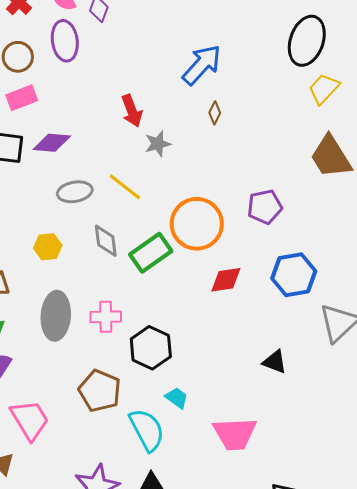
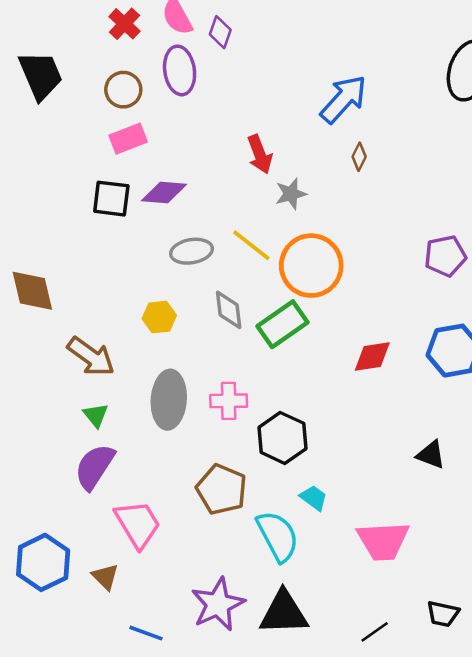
purple pentagon: (265, 207) -> (445, 256), moved
orange circle: (197, 224) -> (311, 266), moved

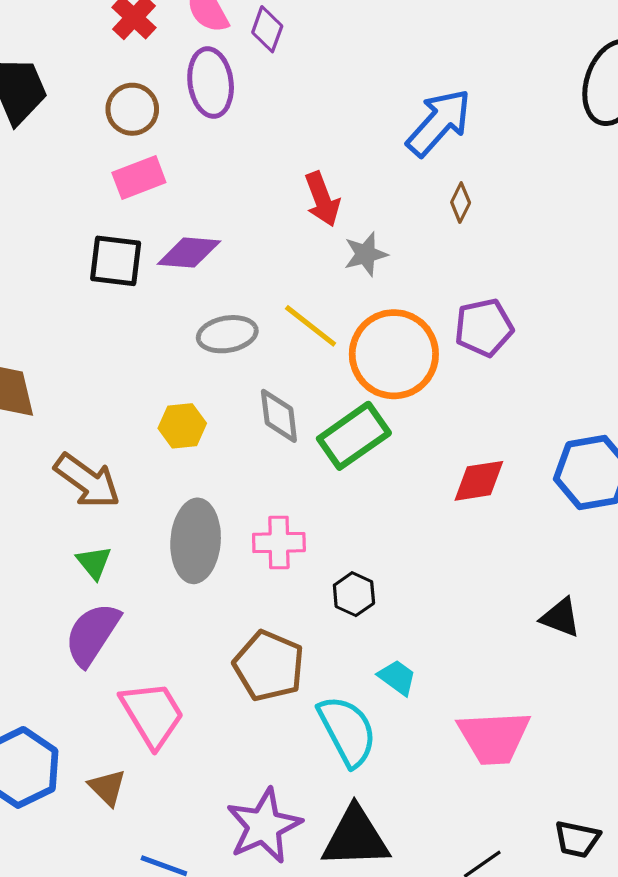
purple pentagon: (445, 256) -> (484, 328), moved
black hexagon: (282, 438) -> (354, 594), size x0.6

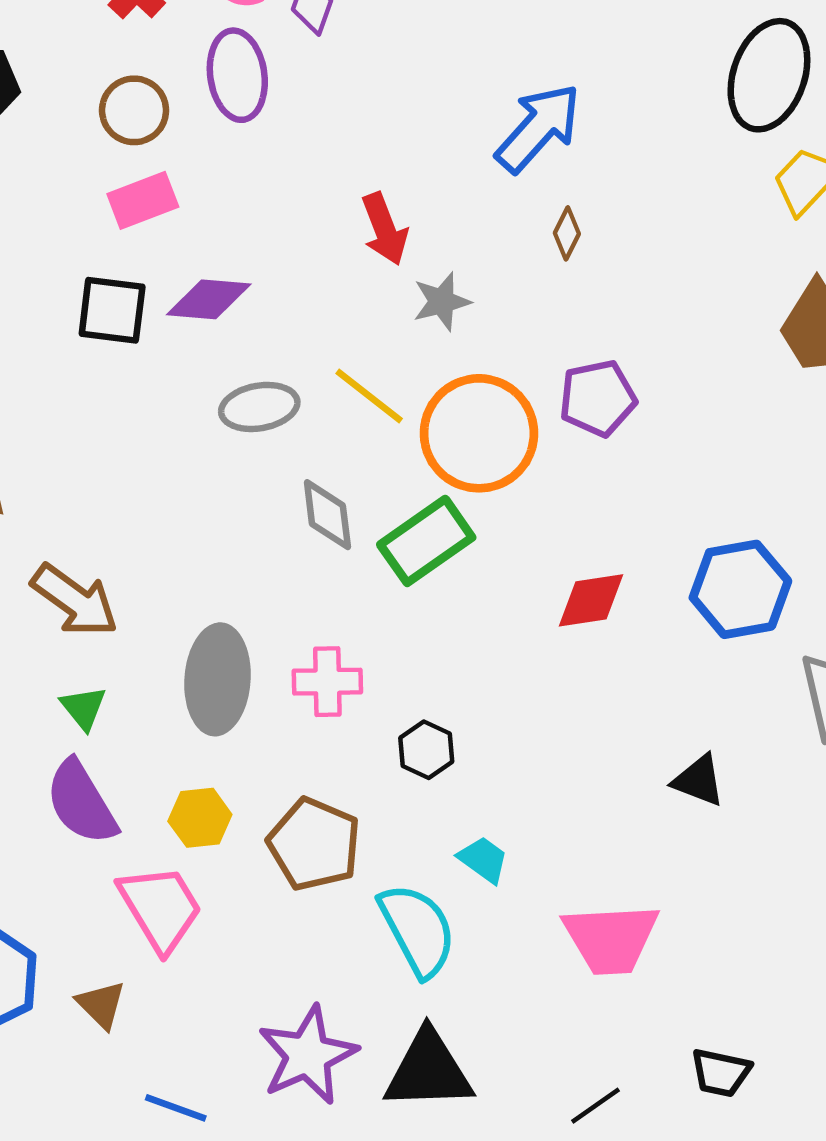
yellow hexagon: (182, 426) -> (200, 818), moved
purple semicircle: (92, 634) -> (81, 802), turned -64

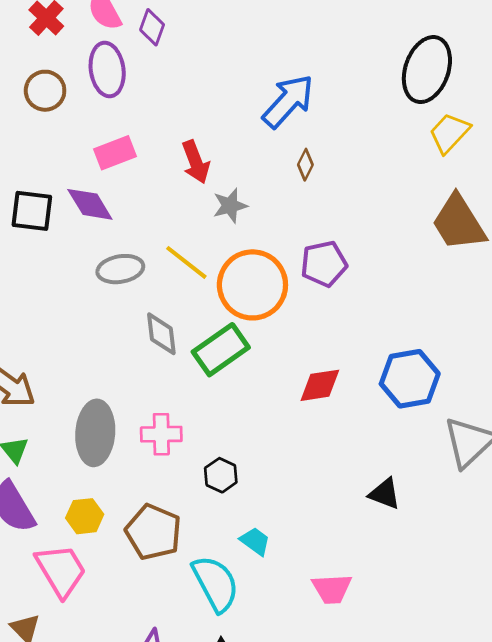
pink rectangle: (143, 200) -> (115, 153), moved
purple diamond: (209, 299) -> (90, 204), turned 54
pink trapezoid: (611, 939) -> (332, 589), size x0.7

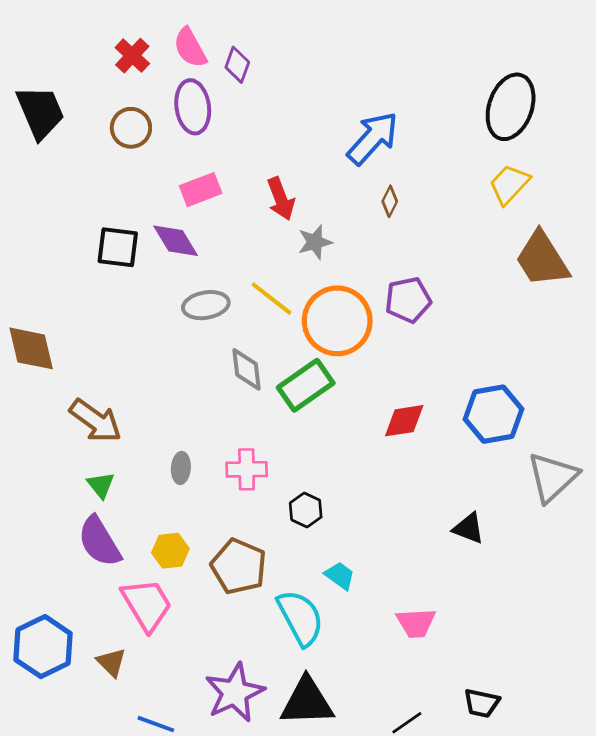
yellow trapezoid: (449, 133) -> (509, 184), moved
gray ellipse: (95, 433) -> (181, 468), size x0.5

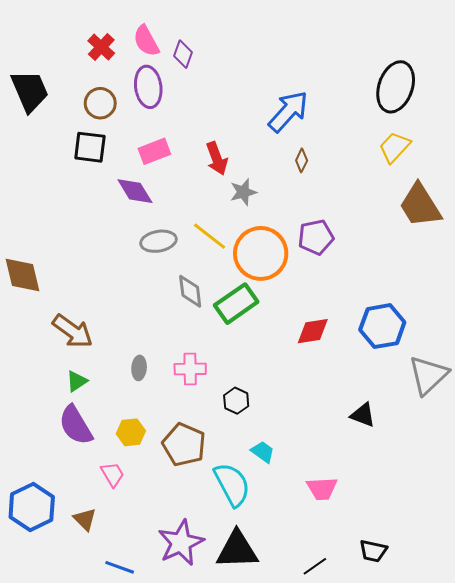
black square: (118, 247) -> (90, 147), moved
green triangle: (101, 485) -> (77, 381), turned 35
pink trapezoid: (147, 605) -> (112, 474), size x0.6

